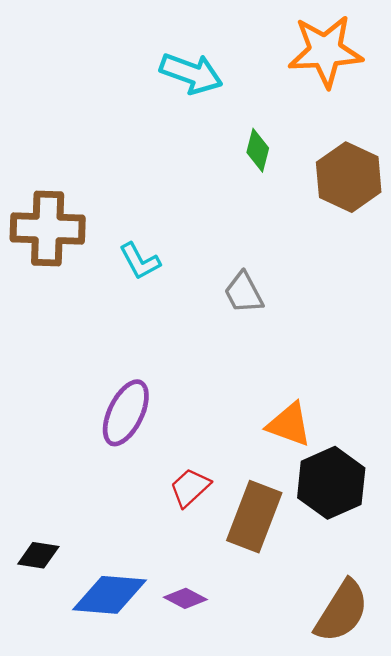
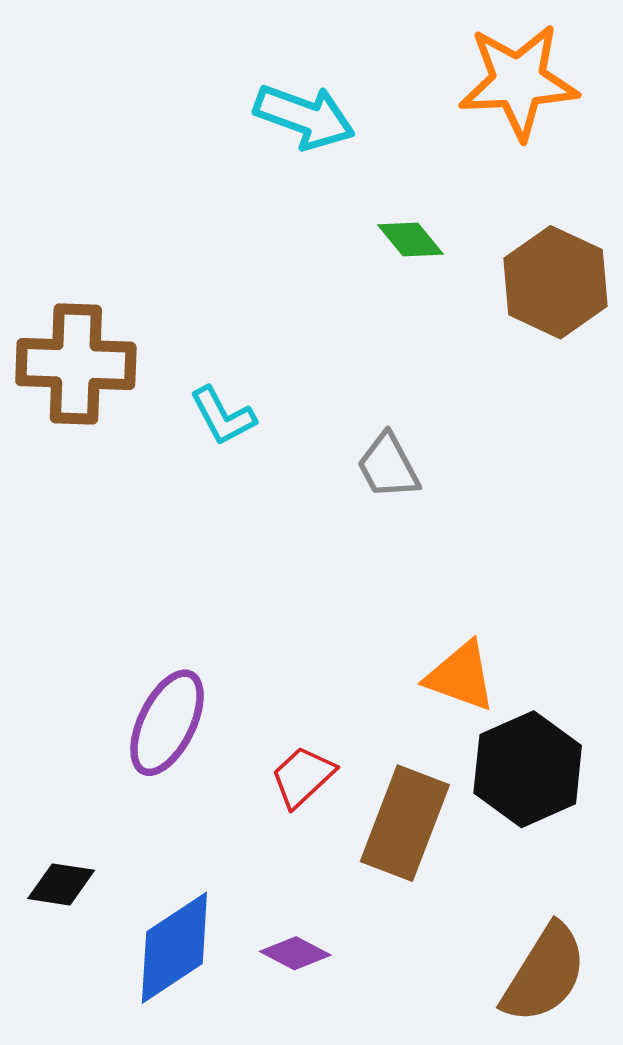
green diamond: (258, 150) -> (411, 239), turned -54
purple ellipse: (126, 413) -> (167, 723), moved
blue diamond: (109, 595) -> (174, 948), turned -38

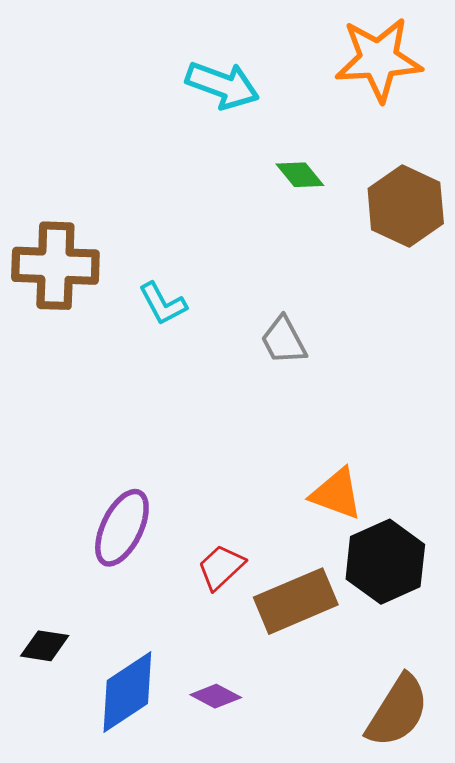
brown rectangle: (405, 823) -> (296, 601), turned 46

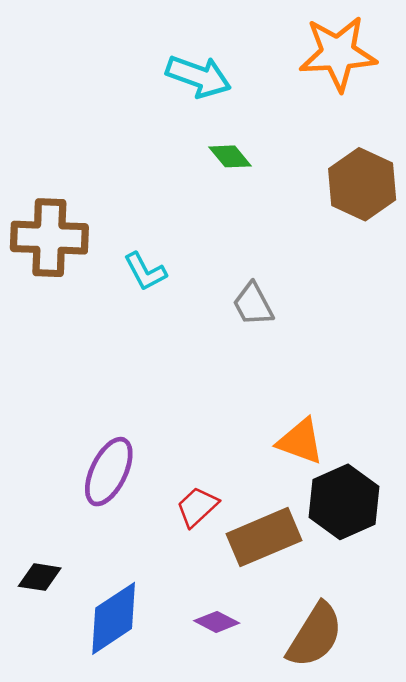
green diamond: (300, 175) -> (230, 156), moved
purple diamond: (216, 696) -> (217, 622), moved
brown semicircle: (398, 711) -> (315, 635), moved

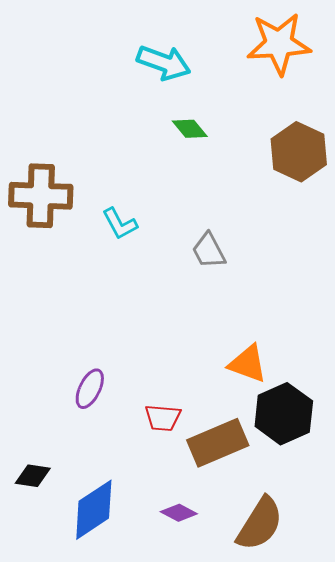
purple ellipse: (109, 472) -> (90, 389), size x0.7
red trapezoid: (197, 507) -> (163, 418), turned -132

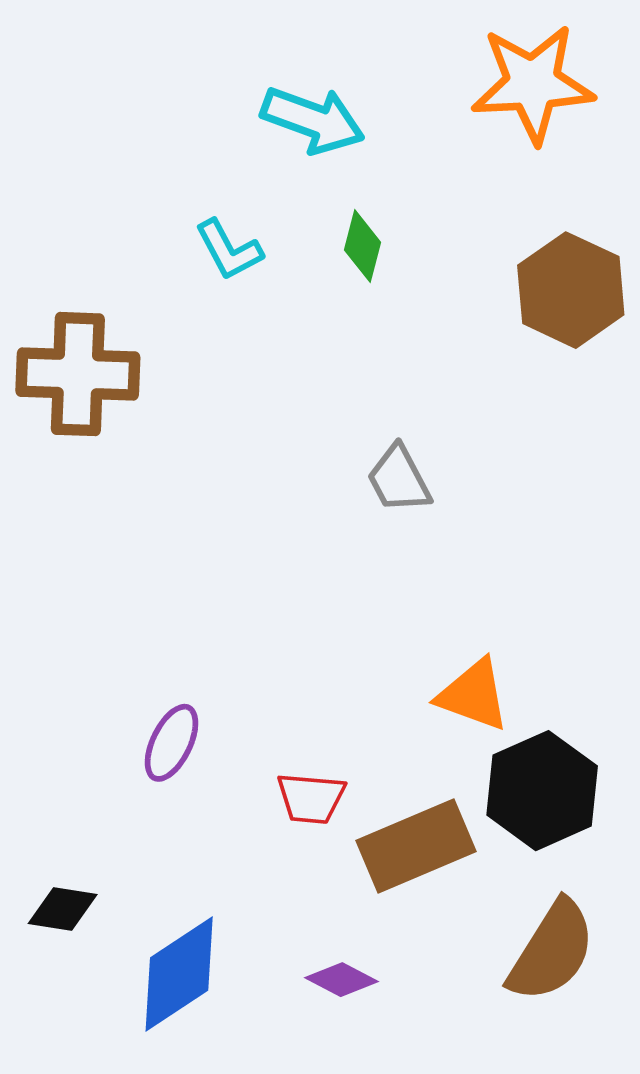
green diamond: (190, 129) -> (363, 246), turned 54
cyan L-shape: (120, 224) -> (229, 250), moved
brown semicircle: (260, 524) -> (552, 951), moved

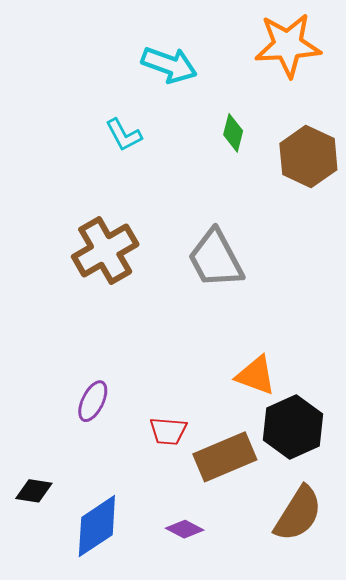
green diamond: (363, 246) -> (233, 133), moved
brown cross: (78, 374) -> (105, 250), moved, turned -32
gray trapezoid: (399, 479) -> (216, 259), size x1.6

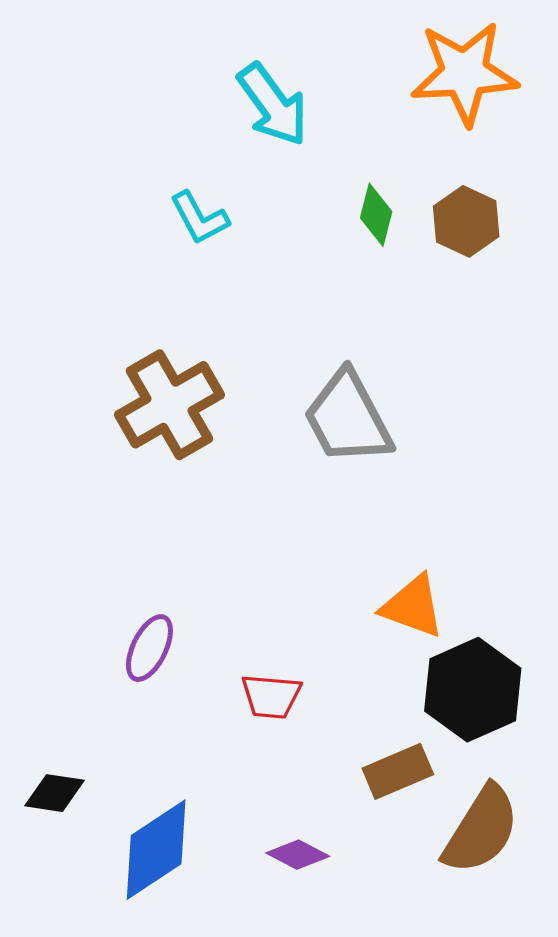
cyan arrow: (169, 65) -> (273, 105), turned 34
brown hexagon: (308, 157) -> (466, 221), moved, size x0.7
brown rectangle: (225, 457) -> (398, 771), moved, size x0.7

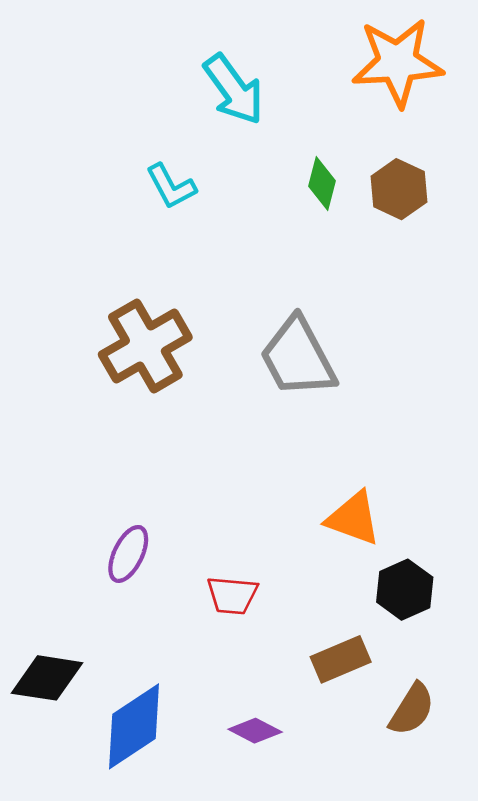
black hexagon: (473, 690) -> (405, 590), size x0.7
black diamond: (54, 793) -> (47, 678), size x1.4
brown semicircle: (481, 830) -> (412, 709), size x0.7

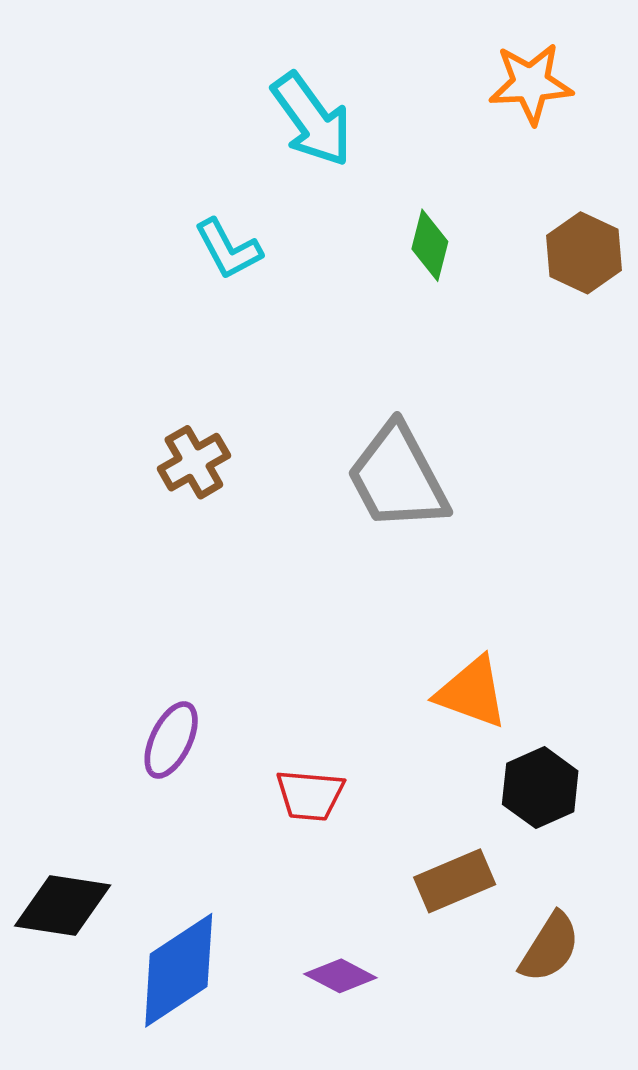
orange star: (398, 62) -> (531, 84), size x0.7
brown hexagon: (399, 189) -> (584, 253), moved
brown cross: (145, 346) -> (194, 462), size x0.6

